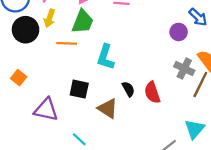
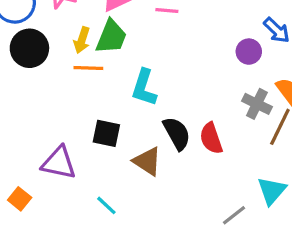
yellow arrow: (49, 18) -> (82, 40), moved
orange square: (19, 78) -> (20, 199), moved
black semicircle: (128, 89) -> (177, 133), size x1.5

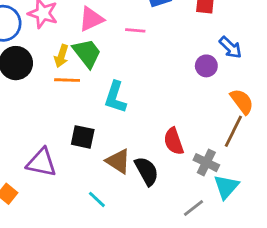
green trapezoid: (111, 37) -> (87, 53), turned -60
gray cross: (257, 104) -> (206, 163), moved
black semicircle: (177, 133) -> (147, 171), moved
cyan line: (106, 205) -> (97, 199), moved

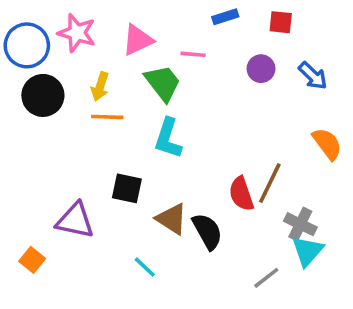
green trapezoid: (87, 53) -> (163, 83), moved
purple circle: (206, 66) -> (261, 69), moved
brown line: (233, 131) -> (270, 183), moved
gray cross: (206, 163) -> (300, 224), moved

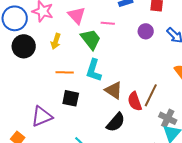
pink triangle: (138, 40) -> (77, 15), turned -48
orange line: (107, 117) -> (65, 72), moved
brown triangle: (172, 219) -> (114, 90), moved
purple triangle: (75, 221) -> (42, 116), turned -35
black semicircle: (207, 231) -> (116, 122), turned 70

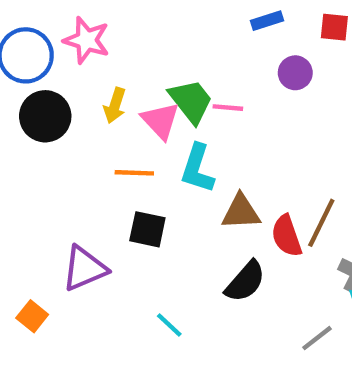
pink triangle: (77, 15) -> (160, 121), moved
pink line: (108, 23) -> (228, 108), moved
purple circle: (146, 31) -> (295, 73), moved
brown triangle: (114, 90) -> (241, 212), turned -36

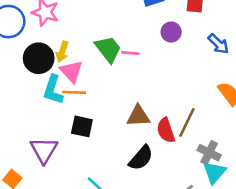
black circle: (45, 116) -> (39, 58), moved
pink triangle: (160, 121) -> (71, 71), moved
cyan L-shape: (197, 168) -> (53, 90), moved
purple triangle: (84, 268) -> (44, 150), turned -36

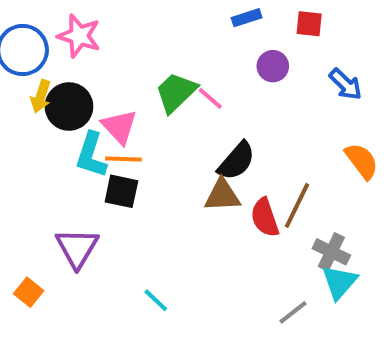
green trapezoid: (108, 49) -> (176, 92), turned -96
yellow arrow: (62, 52) -> (41, 96), moved
pink line: (130, 53) -> (210, 98), turned 36
black square: (82, 126) -> (121, 191), moved
black semicircle: (141, 158) -> (236, 161), moved

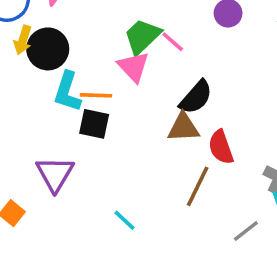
pink triangle: (119, 127) -> (133, 67), moved
brown line: (297, 205) -> (198, 186), moved

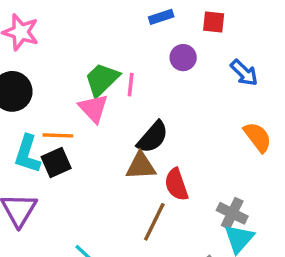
pink line: (173, 42) -> (131, 85), turned 55
cyan L-shape: (67, 92) -> (27, 154), moved
black square: (94, 124) -> (56, 163), turned -36

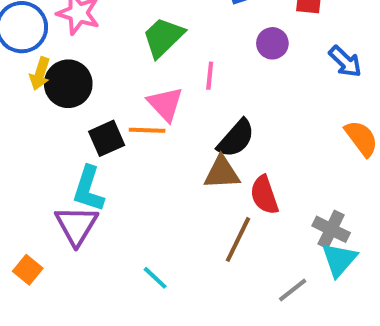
green trapezoid: (102, 80) -> (163, 37), moved
orange line: (58, 135) -> (147, 130), moved
cyan L-shape: (27, 154) -> (88, 189), moved
black square: (56, 163) -> (107, 138), moved

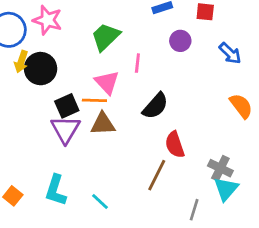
brown triangle: (222, 173) -> (103, 124), moved
cyan L-shape: (88, 189) -> (56, 190), moved
purple triangle: (76, 225) -> (65, 129), moved
gray line: (293, 290) -> (194, 210), turned -35

